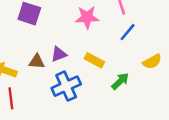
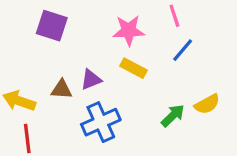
yellow rectangle: (94, 60) -> (134, 68), moved
yellow semicircle: (152, 62) -> (207, 104), moved

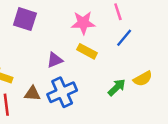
brown triangle: (62, 89) -> (32, 94), moved

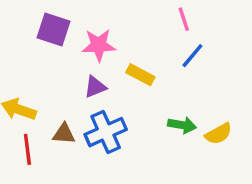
pink star: (83, 23) -> (99, 45), moved
yellow semicircle: (143, 79) -> (219, 134), moved
green arrow: (117, 87) -> (182, 125), turned 54

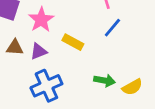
pink star: (99, 45) -> (41, 20), turned -30
brown triangle: (64, 134) -> (15, 47), moved

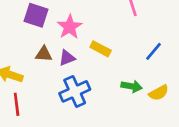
blue line: (112, 28) -> (154, 51), moved

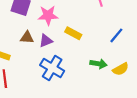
pink star: (70, 27) -> (48, 15), turned 30
blue cross: (75, 91) -> (52, 68), turned -35

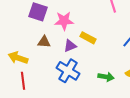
purple triangle: (46, 41) -> (70, 46), moved
green arrow: (98, 64) -> (106, 77), moved

